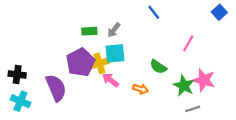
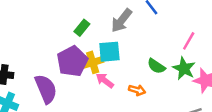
gray arrow: (114, 30) -> (121, 20), moved, size x1.5
green rectangle: (89, 31) -> (82, 28), turned -48
green star: (184, 86) -> (184, 68), moved

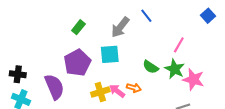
green rectangle: (82, 28) -> (78, 27), moved
yellow cross: (93, 62) -> (100, 92), moved
pink arrow: (105, 80) -> (117, 91), moved

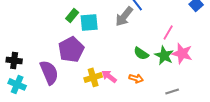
gray arrow: (120, 27) -> (124, 16), moved
cyan square: (110, 54) -> (89, 22), moved
pink star: (193, 79) -> (182, 53), moved
orange arrow: (134, 88) -> (136, 78), moved

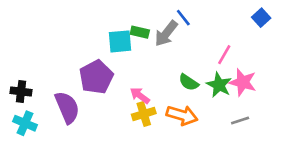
green rectangle: (72, 15) -> (140, 32), moved, turned 64
pink arrow: (109, 76) -> (140, 95), moved
yellow cross: (93, 77) -> (144, 114), moved
orange arrow: (136, 78) -> (182, 115), size x1.6
gray line: (172, 91) -> (240, 121), moved

